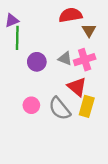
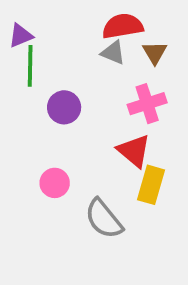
gray triangle: (65, 59) -> (113, 53), moved
gray semicircle: (60, 108) -> (104, 219), moved

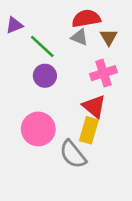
green line: (30, 66) -> (42, 46), moved, turned -48
pink circle: (55, 183) -> (38, 129), size x1.6
yellow rectangle: (151, 185) -> (89, 130), moved

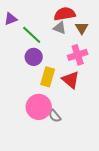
pink circle: (38, 129) -> (39, 107), moved
yellow rectangle: (89, 130) -> (48, 77), moved
gray semicircle: (73, 154) -> (55, 116), size x0.6

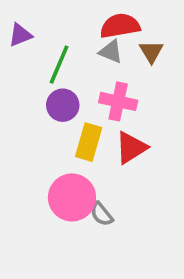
green line: (32, 35) -> (59, 65), turned 70
pink cross: (78, 55) -> (118, 101), moved, turned 30
red triangle: (71, 80) -> (131, 148), turned 48

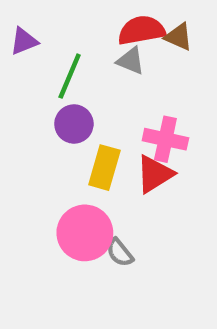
brown triangle: (151, 52) -> (179, 37), moved, turned -35
pink cross: (118, 101) -> (165, 139), moved

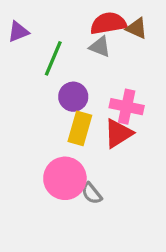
purple circle: (74, 124) -> (73, 97), moved

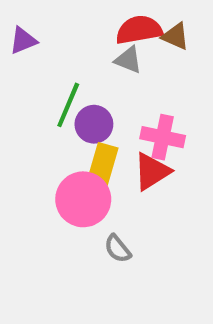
green line: (53, 58) -> (68, 105), moved
pink circle: (65, 178) -> (83, 199), moved

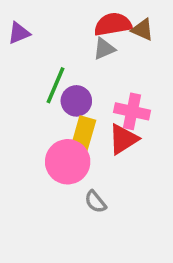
gray triangle: (128, 60) -> (104, 49), turned -45

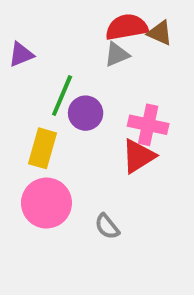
purple triangle: (19, 33) -> (21, 54), moved
yellow rectangle: (83, 134) -> (43, 148), moved
pink circle: (68, 162) -> (46, 203), moved

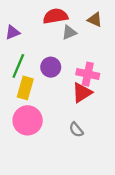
red semicircle: (127, 27) -> (55, 16), moved
green line: (62, 95) -> (18, 66), moved
gray semicircle: (107, 226) -> (76, 130), moved

